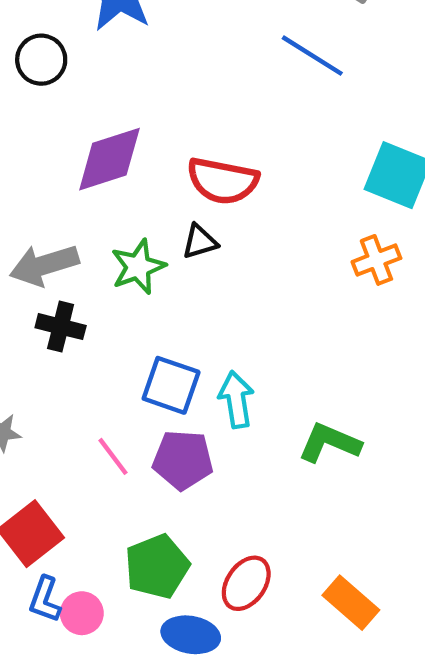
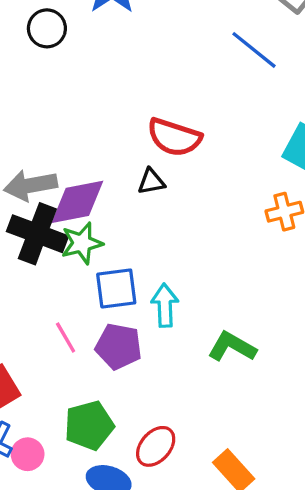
purple diamond: (109, 159) -> (77, 202), moved
green star: (138, 267) -> (82, 243), moved
black cross: (61, 327) -> (37, 234), size x1.6
blue square: (171, 385) -> (116, 289), turned -33

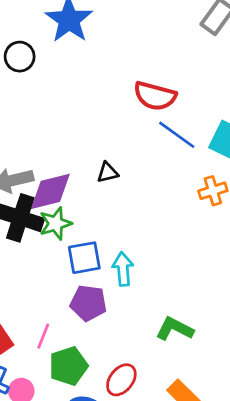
blue line: (254, 50) -> (177, 135), moved
red semicircle: (174, 137) -> (155, 96), moved
pink line: (66, 337) -> (43, 336), moved, turned 55
green L-shape: (232, 347) -> (175, 329), moved

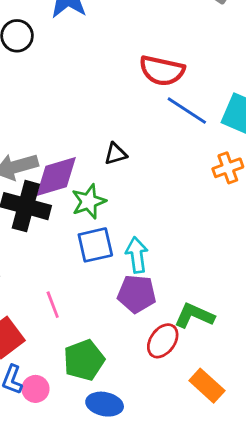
green star: (55, 224) -> (89, 202), moved
purple pentagon: (88, 303) -> (137, 294), moved
pink line: (43, 336) -> (53, 305), moved, turned -40
red ellipse: (121, 380) -> (163, 341), moved

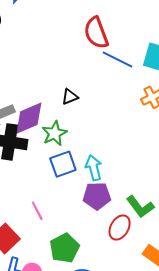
red semicircle: (162, 71) -> (96, 33), turned 64
green L-shape: (194, 316) -> (140, 207), turned -144

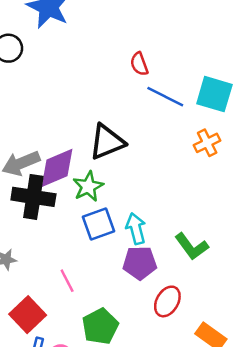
red semicircle: (96, 33) -> (139, 64), size x0.6
black triangle: (70, 97) -> (107, 142), size x1.8
green L-shape: (140, 207) -> (192, 246), moved

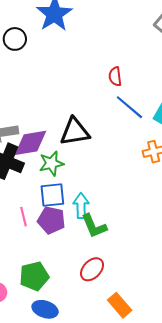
green L-shape: (192, 246) -> (94, 226), moved
purple pentagon: (140, 263) -> (51, 220), moved
pink line: (67, 281) -> (24, 217), moved

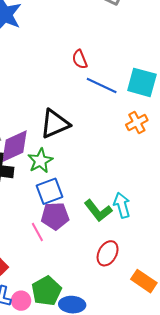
cyan arrow: (81, 206) -> (122, 205), moved
pink line: (24, 217) -> (37, 232), moved
green pentagon: (34, 276) -> (46, 291), moved

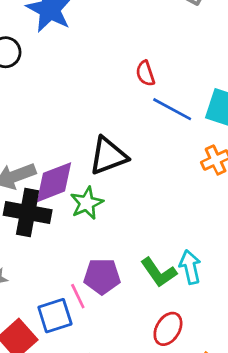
blue square: (49, 191) -> (55, 316), moved

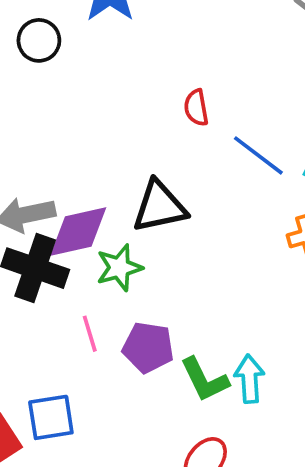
red semicircle: (145, 73) -> (196, 108), moved
purple pentagon: (102, 276) -> (148, 347), moved
pink line: (78, 296) -> (90, 334), moved

